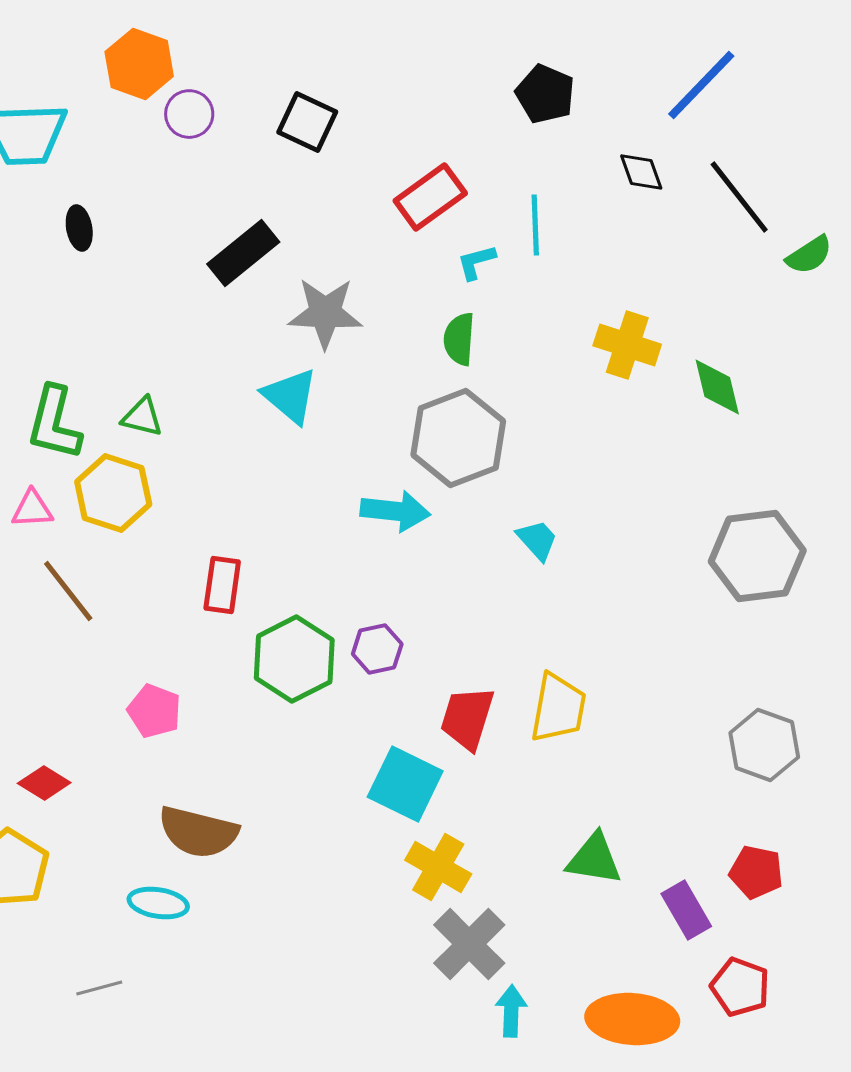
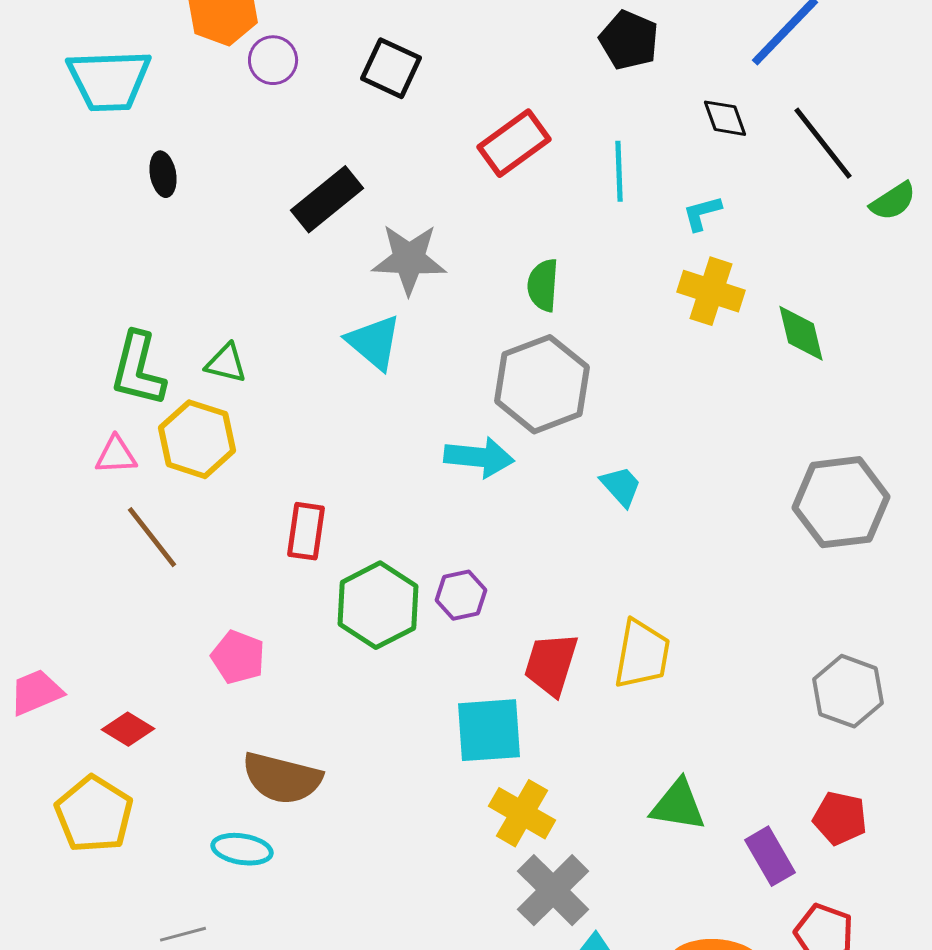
cyan L-shape: (476, 262) -> (702, 213), moved
cyan square: (405, 784) -> (489, 730), turned -30

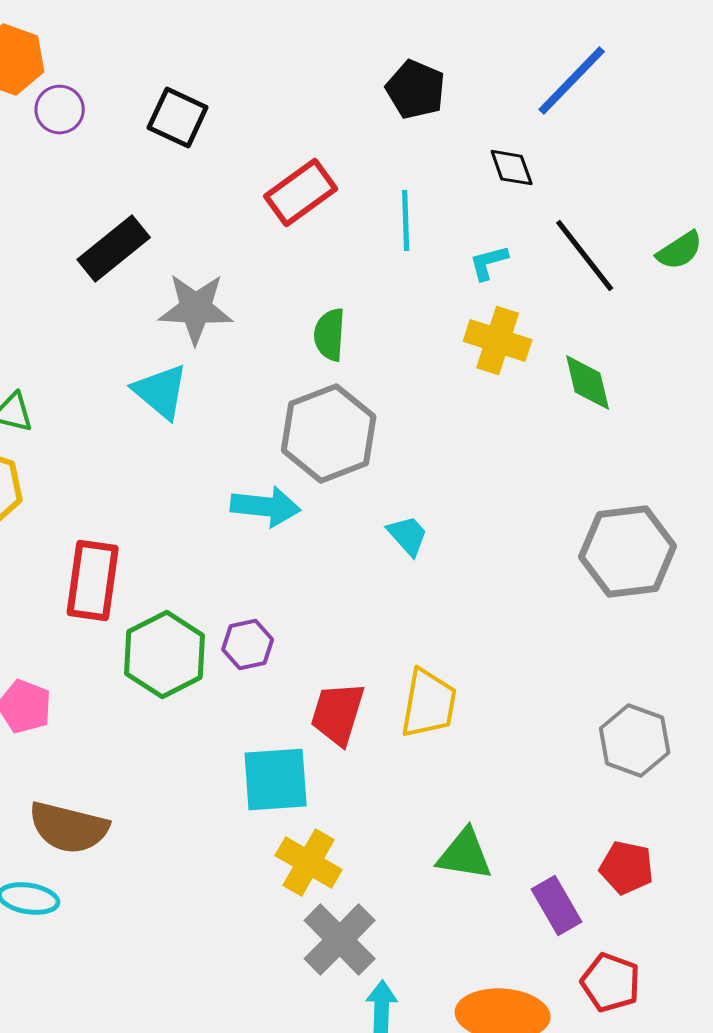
black line: (823, 143) -> (585, 256), moved
red rectangle: (306, 531) -> (93, 581), size x1.4

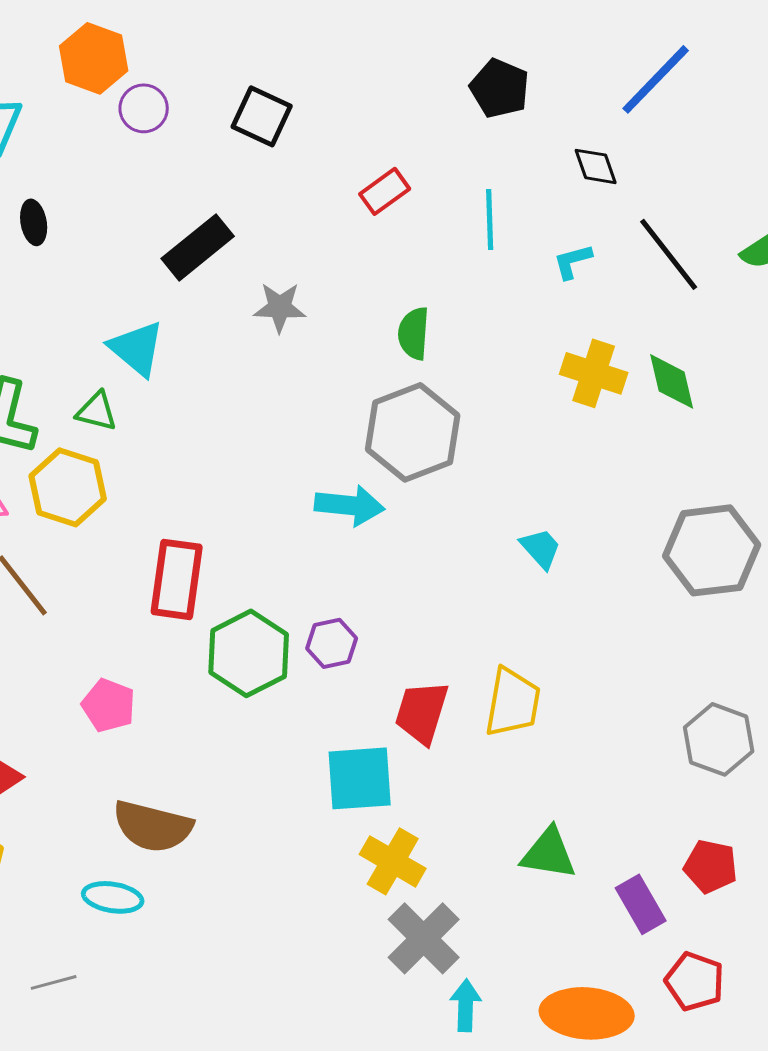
red rectangle: (301, 193) -> (385, 191), size x0.7
gray star: (196, 309) -> (280, 307), size x0.7
yellow cross: (498, 341) -> (594, 373), moved
cyan triangle: (161, 392) -> (137, 348), moved
cyan trapezoid: (408, 536) -> (541, 548), moved

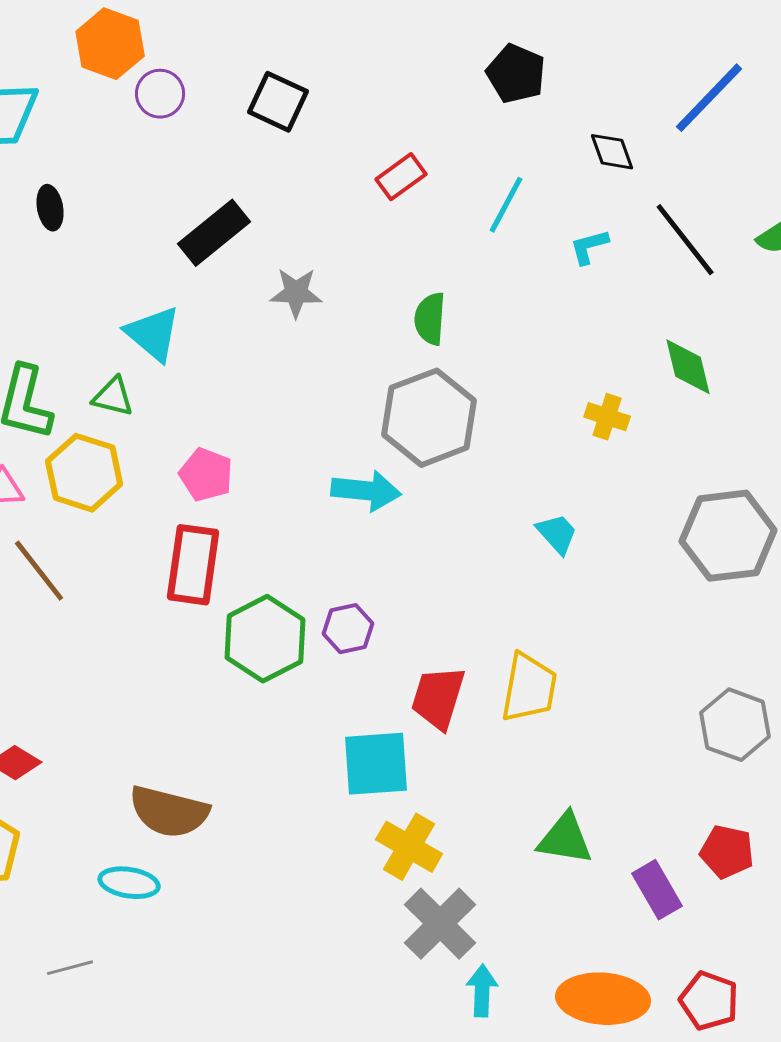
blue line: (656, 79) -> (709, 98), moved
cyan line: (490, 219) -> (506, 205), turned 30
yellow cross: (594, 373) -> (607, 417), moved, size x0.7
pink pentagon: (109, 705) -> (206, 475), moved
red pentagon: (695, 981) -> (709, 1001), moved

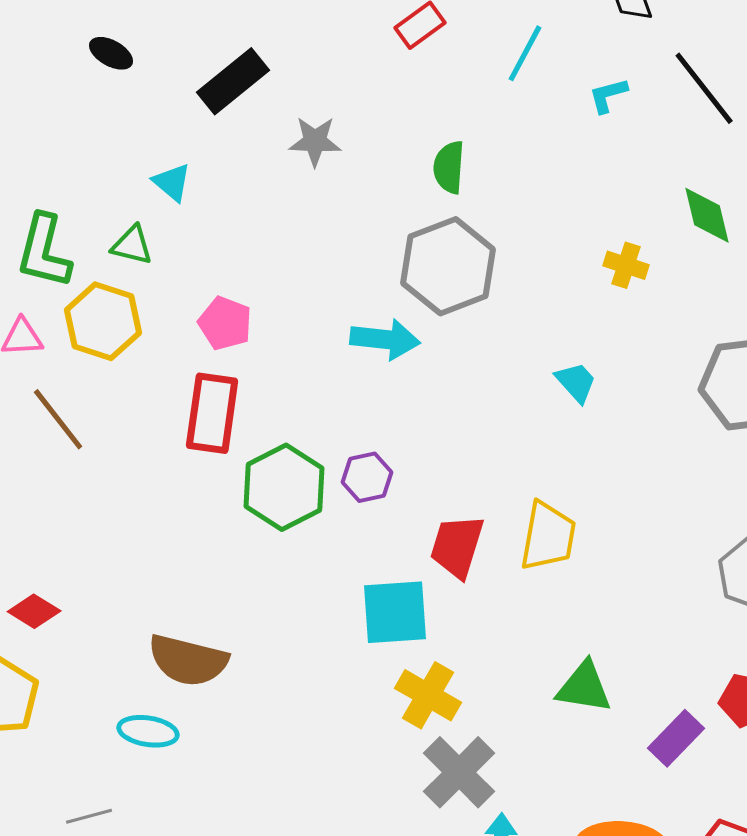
black ellipse: (50, 208) -> (111, 53), moved, turned -51
cyan triangle: (153, 334) -> (172, 182), size x0.7
purple rectangle: (657, 890) -> (676, 738), turned 74

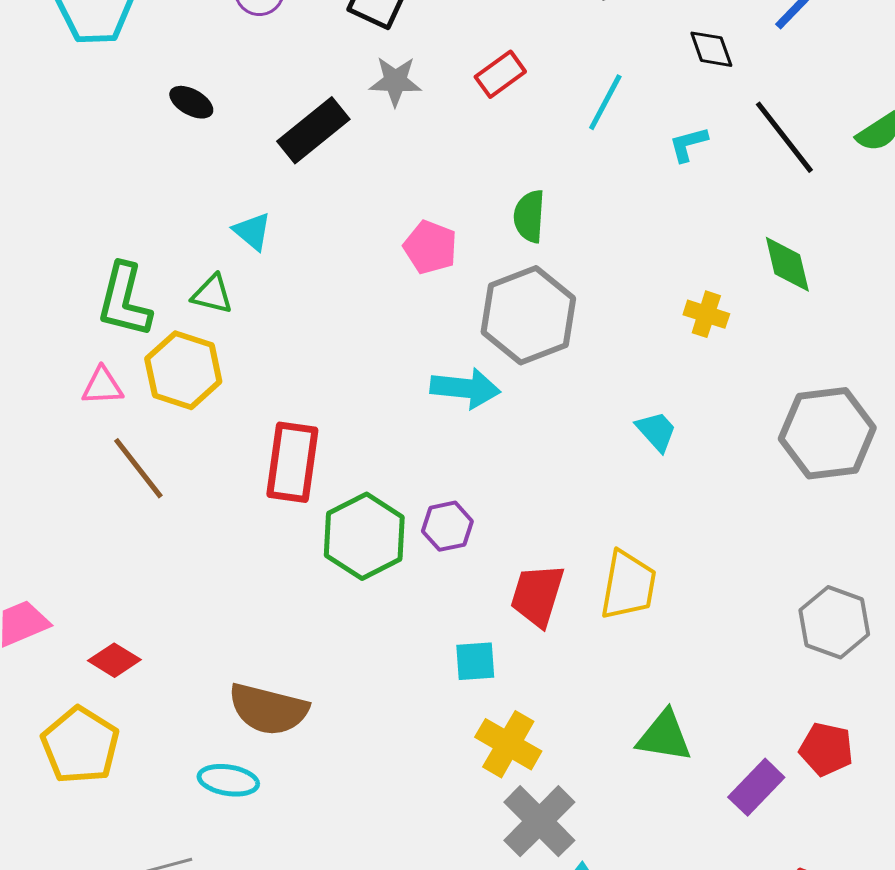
gray star: (315, 141) -> (395, 81), moved
pink pentagon: (225, 323) -> (430, 247), moved
cyan square: (395, 612) -> (475, 661), size x0.6

